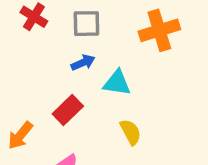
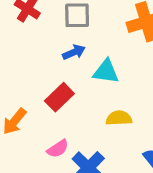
yellow semicircle: (130, 132) -> (119, 118), turned -65

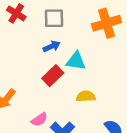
red rectangle: (59, 97) -> (53, 76), moved

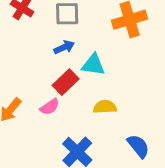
pink semicircle: (39, 120) -> (50, 107), moved

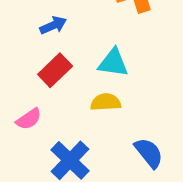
cyan triangle: (93, 65) -> (113, 63), moved
pink semicircle: (50, 107) -> (29, 119), moved

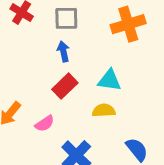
blue arrow: (53, 25) -> (63, 51), turned -78

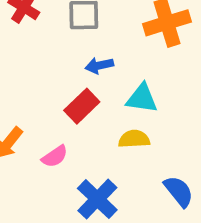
blue arrow: (63, 51) -> (99, 65), moved, turned -90

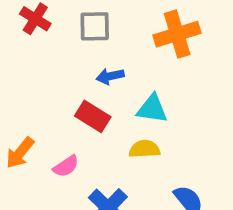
red rectangle: (82, 106) -> (93, 116), turned 76

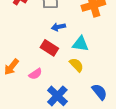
yellow semicircle: (144, 149) -> (76, 65), turned 49

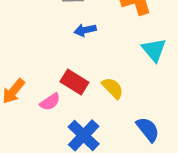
cyan triangle: (80, 44) -> (154, 50), moved, turned 42
red rectangle: (49, 48) -> (74, 82), moved

